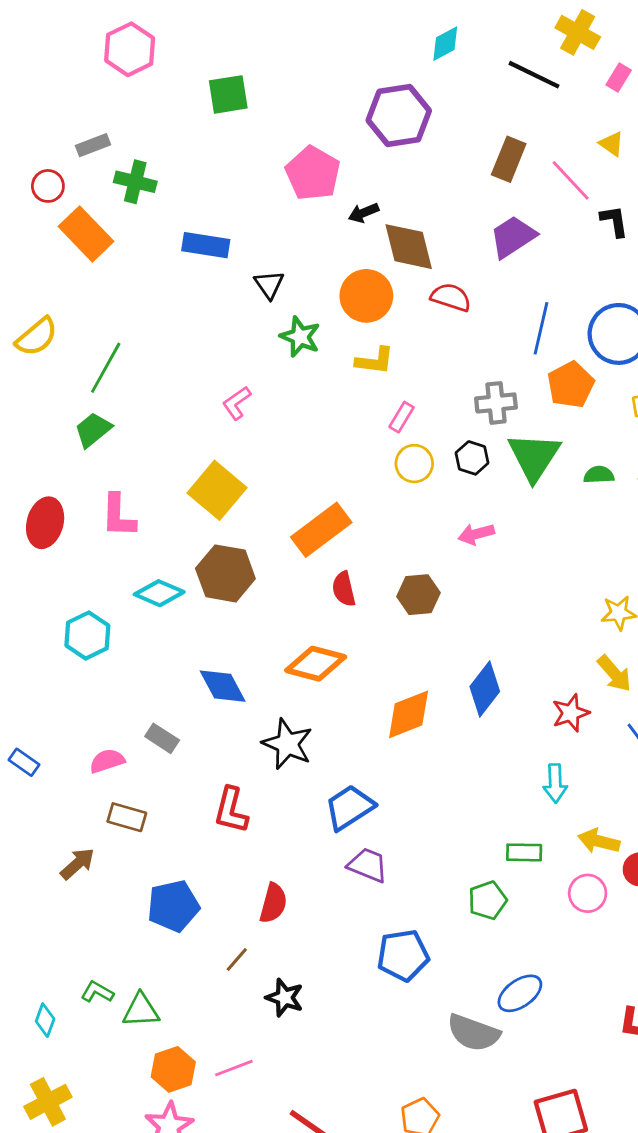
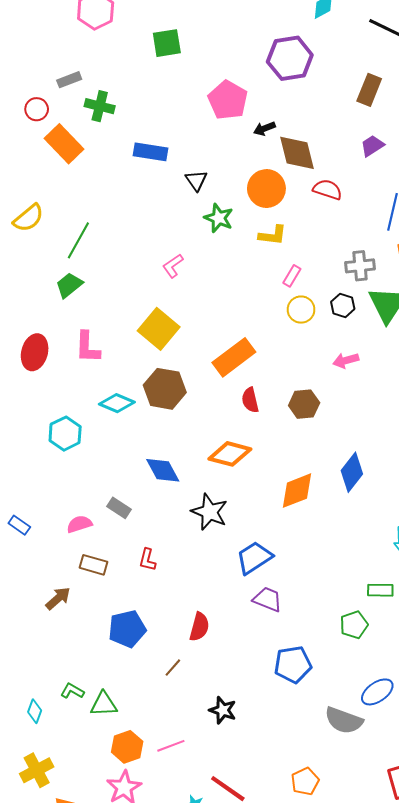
purple trapezoid: (513, 237) -> (372, 146), size x0.7
red L-shape: (231, 810) -> (147, 560), moved, size x0.7
black star: (285, 998) -> (223, 710), moved

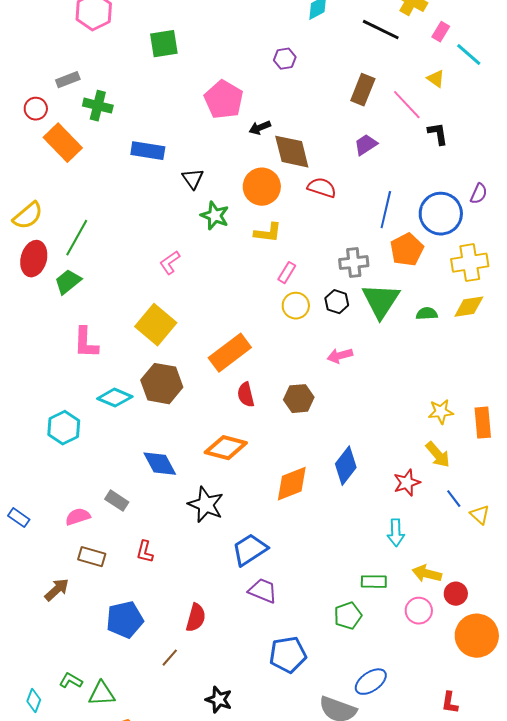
purple hexagon: (290, 58) -> (285, 59), size x0.5
red ellipse: (35, 352) -> (34, 259), moved

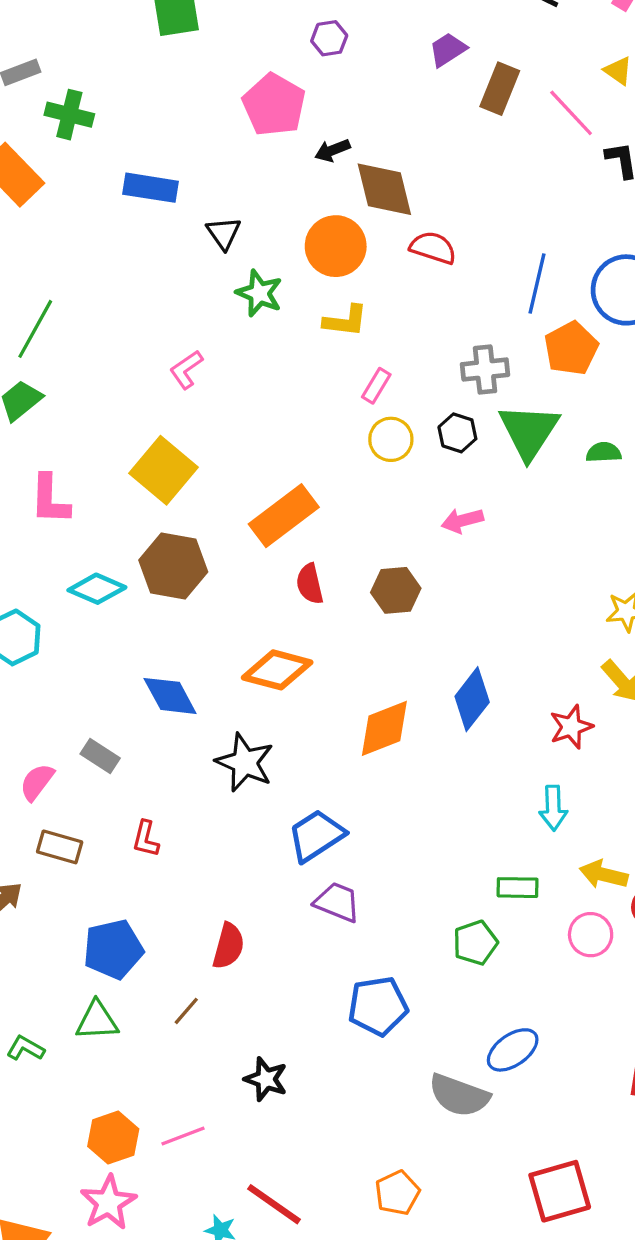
purple hexagon: (285, 59) -> (329, 38), moved
purple trapezoid: (366, 145) -> (448, 50), moved
pink semicircle: (78, 517) -> (37, 782), turned -35
green triangle: (102, 694) -> (97, 1021), moved

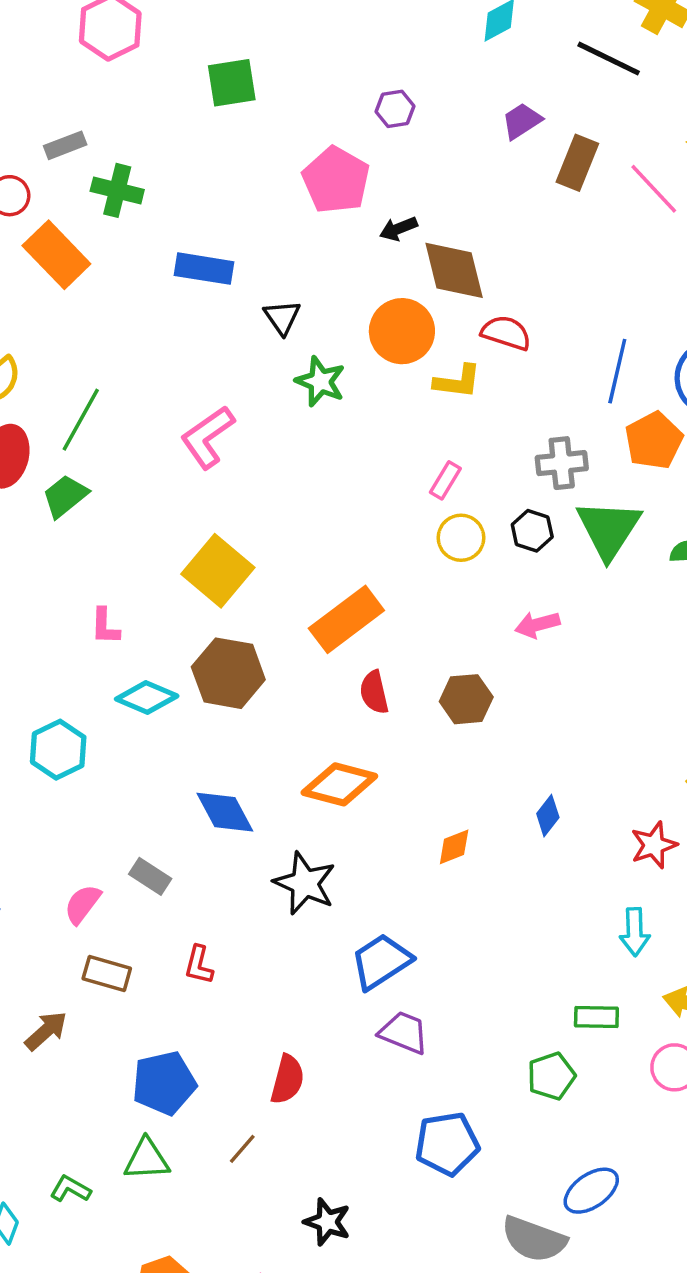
yellow L-shape: (345, 321) -> (458, 381), moved
pink L-shape: (186, 370) -> (207, 437), moved, size x1.5
pink L-shape: (50, 499) -> (105, 626), moved, size x0.7
blue diamond: (472, 699) -> (548, 816), size x0.6
orange diamond: (384, 728) -> (454, 847), size x0.6

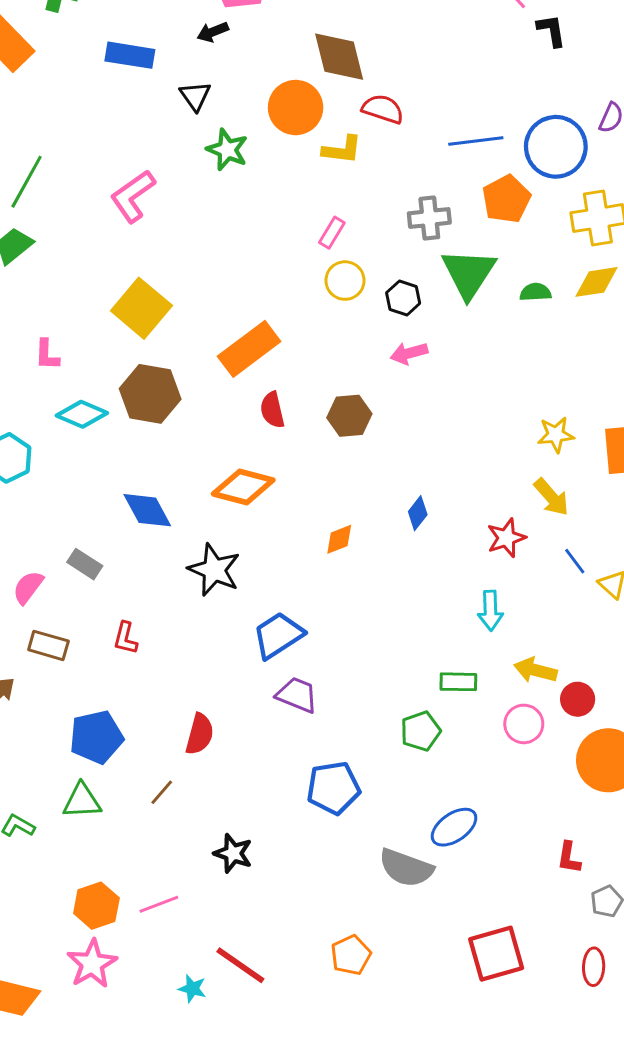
black arrow: (398, 229) -> (213, 32), moved
blue line: (617, 371) -> (476, 141), turned 70
black hexagon: (532, 531) -> (403, 298), moved

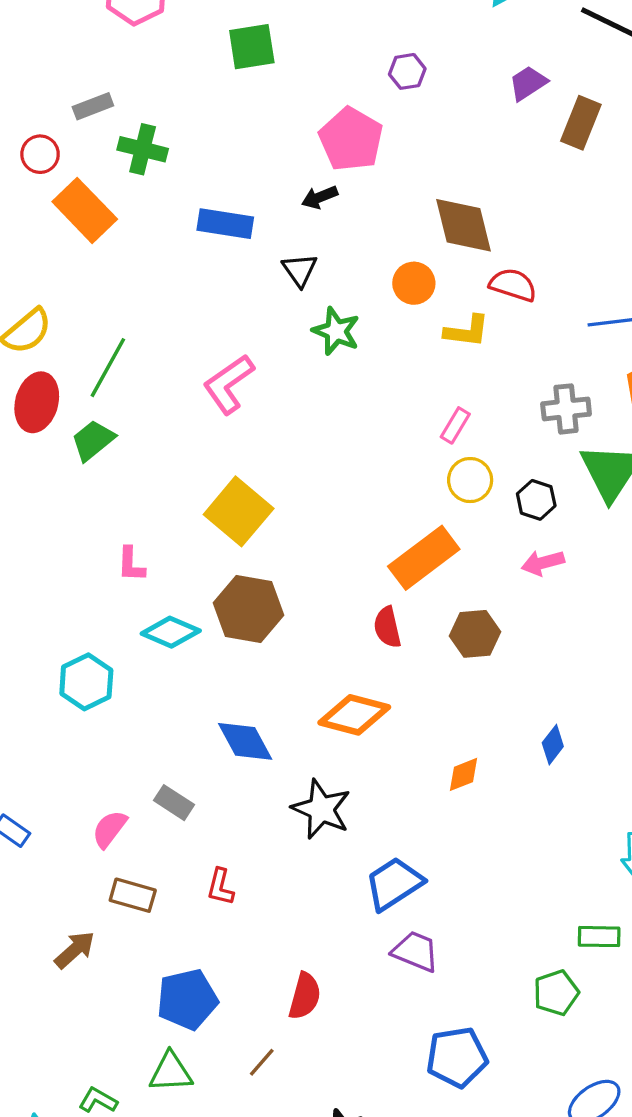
orange circle: (296, 108) -> (414, 283), size x0.7
orange rectangle: (249, 349) -> (424, 558), moved

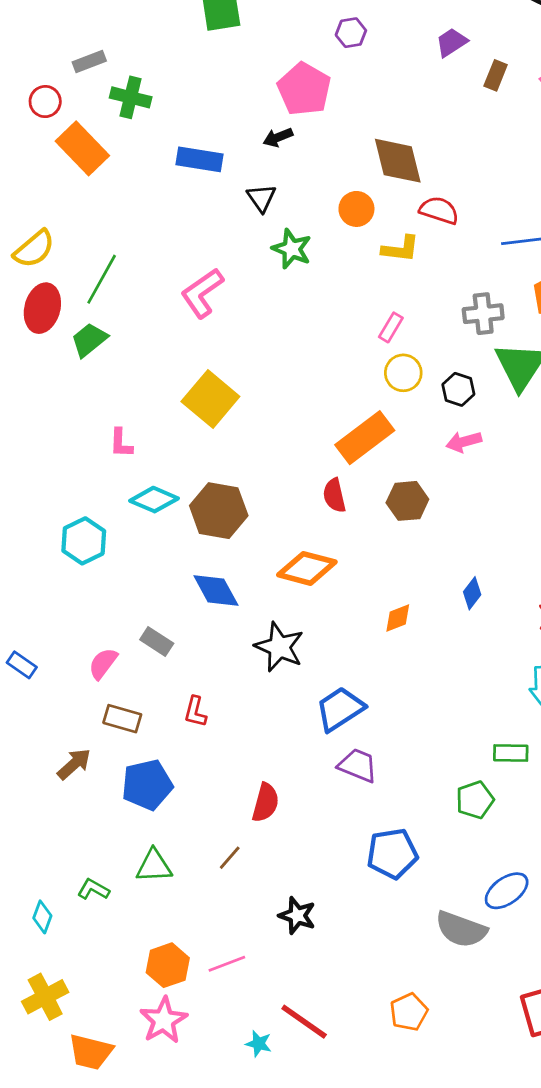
brown rectangle: (581, 123) -> (496, 75), size x0.7
brown hexagon: (248, 609) -> (219, 511), moved
blue pentagon: (187, 999) -> (147, 785), moved

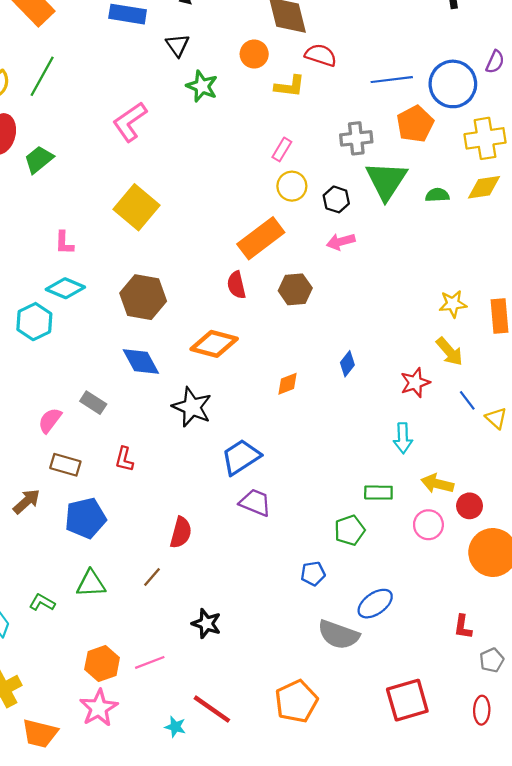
green line: (102, 279) -> (42, 76), moved
cyan diamond: (154, 500) -> (65, 288), moved
blue pentagon: (392, 854) -> (313, 574), moved, size x0.6
orange pentagon: (409, 1012) -> (296, 701), size x1.4

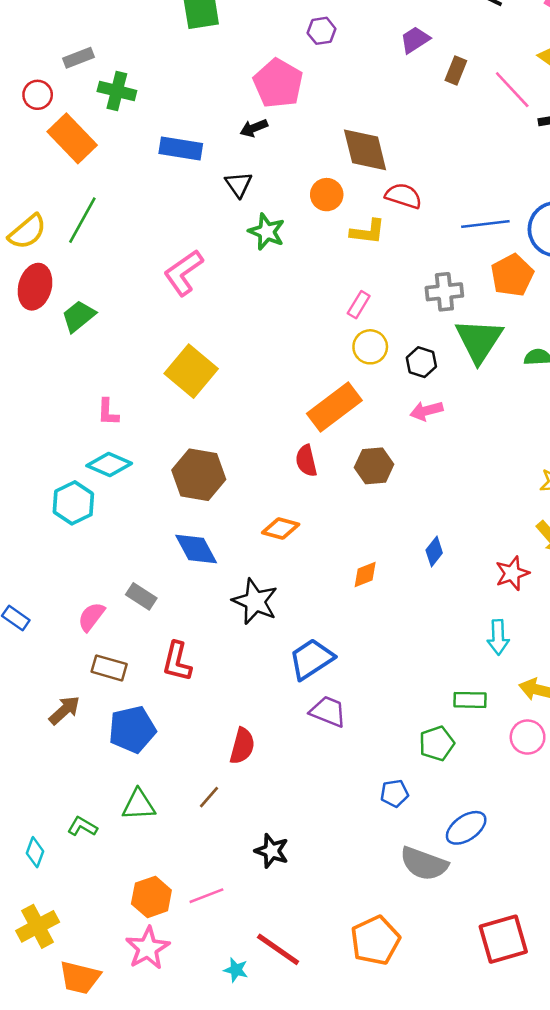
orange diamond: (214, 344) -> (281, 528), size x0.7
red L-shape: (124, 459) -> (177, 662), size x1.4

